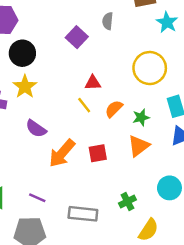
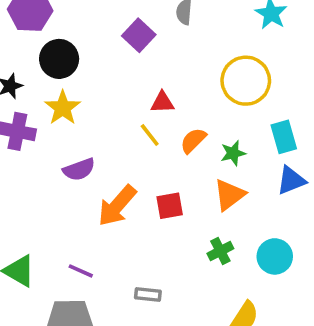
purple semicircle: (36, 129) -> (79, 169), turned -55
green cross: (127, 201) -> (220, 251), moved
gray rectangle: (83, 214) -> (148, 295), size x0.6

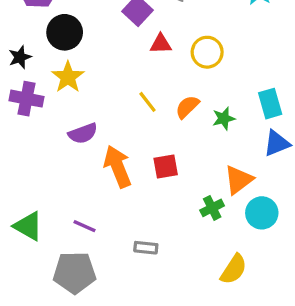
yellow circle: (246, 81) -> (207, 52), moved, size x0.7
red triangle: (162, 102) -> (161, 44), moved
orange triangle: (229, 195) -> (239, 180), moved
orange arrow: (117, 206) -> (118, 167), turned 117

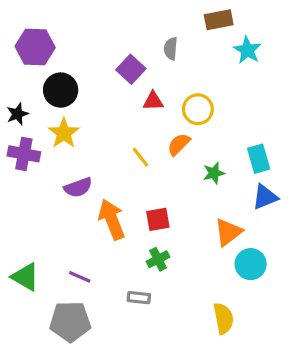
orange semicircle: (187, 107) -> (179, 144), moved
green cross: (212, 208) -> (158, 259), moved
yellow semicircle: (234, 269) -> (223, 318), turned -44

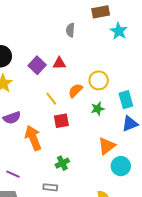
purple square: (131, 69) -> (37, 65), moved
yellow circle: (198, 109) -> (99, 80), moved
red square: (158, 219) -> (61, 121), moved

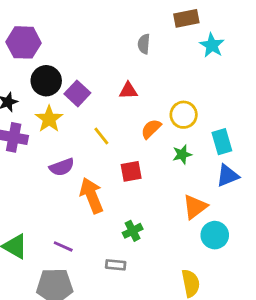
purple square: (37, 65) -> (77, 93), moved
yellow line: (51, 99) -> (101, 136), moved

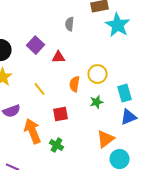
cyan star: (212, 45) -> (118, 25), size x1.4
purple square: (77, 93) -> (36, 45), moved
orange semicircle: (151, 129) -> (74, 84), turned -35
green cross: (133, 231) -> (56, 145), moved, turned -32

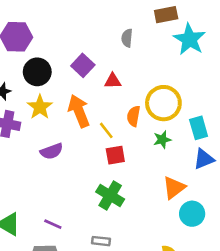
yellow circle: (98, 74) -> (163, 103), size x1.4
yellow line: (40, 89) -> (106, 130), moved
orange arrow: (32, 131) -> (79, 111), moved
green cross: (56, 145) -> (110, 195), size x1.5

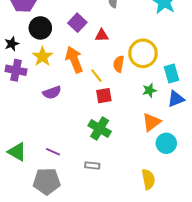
green star: (162, 140) -> (149, 90), moved

